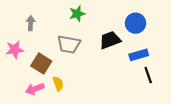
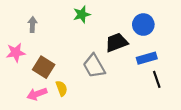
gray trapezoid: (69, 44) -> (94, 66), moved, turned 50

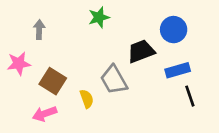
yellow semicircle: (62, 88) -> (87, 99), moved

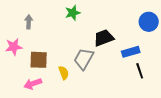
blue circle: (174, 30) -> (149, 22), moved
gray trapezoid: (114, 80) -> (84, 59), turned 60
brown square: (53, 81) -> (39, 60), turned -30

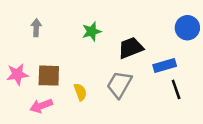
green star: (73, 13) -> (92, 31), moved
pink star: (14, 47) -> (17, 74), moved
gray trapezoid: (84, 59) -> (119, 84), moved

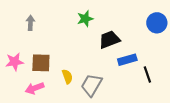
green star: (92, 31) -> (85, 19), moved
blue rectangle: (165, 66) -> (127, 60), moved
gray trapezoid: (119, 84) -> (92, 85), moved

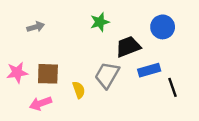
gray arrow: (30, 23) -> (36, 27), turned 72
blue circle: (157, 23) -> (163, 27), moved
gray trapezoid: (92, 85) -> (107, 75), moved

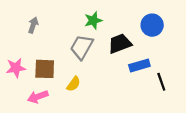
gray arrow: (36, 27) -> (33, 25), turned -56
gray trapezoid: (107, 75) -> (82, 47), moved
yellow semicircle: (79, 90) -> (74, 84), turned 56

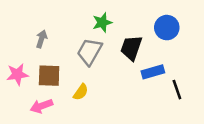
gray arrow: (33, 25) -> (41, 39), moved
black trapezoid: (120, 44) -> (131, 48), turned -50

